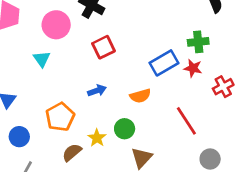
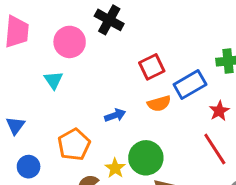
red square: (103, 47) -> (152, 67), moved
red star: (193, 68) -> (219, 111), moved, turned 30
orange semicircle: (140, 96) -> (159, 104), moved
green circle: (125, 129) -> (146, 158), size x1.5

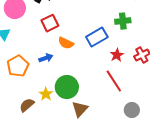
red square: (152, 67) -> (50, 23), moved
orange semicircle: (159, 104) -> (66, 43), moved, turned 42
orange pentagon: (74, 145) -> (18, 66), moved

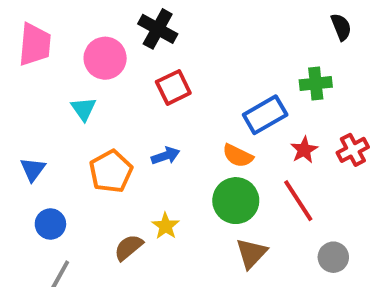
orange semicircle: (66, 43) -> (238, 156), moved
green circle: (67, 87) -> (236, 201), moved
brown triangle: (80, 109) -> (251, 253), moved

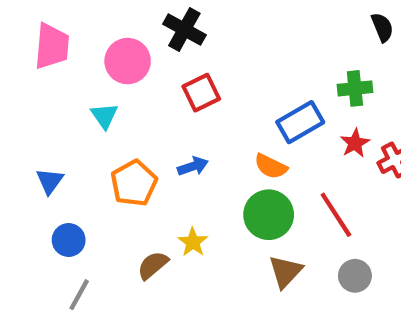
red star: (304, 150) -> (355, 143), moved
gray circle: (333, 257) -> (355, 276), moved

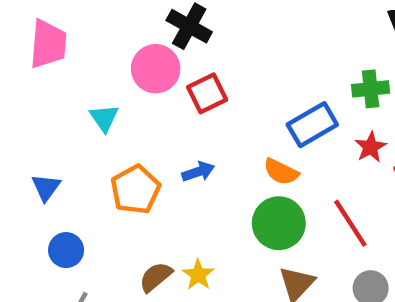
pink circle: (128, 61) -> (156, 69), moved
yellow star: (193, 242) -> (198, 275), moved

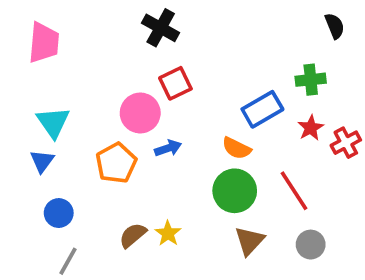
pink circle: (156, 69) -> (140, 113), moved
cyan triangle: (104, 118) -> (53, 122), moved, size x1.4

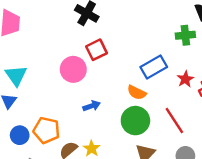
green cross: (311, 80) -> (185, 35), moved
blue arrow: (168, 148) -> (92, 106), moved
orange pentagon: (116, 163) -> (46, 130), moved, turned -30

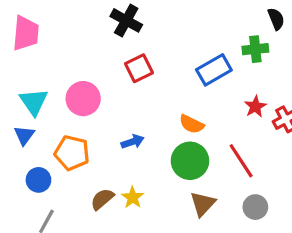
blue rectangle: (154, 67) -> (214, 70), moved
pink circle: (73, 69) -> (83, 99), moved
orange pentagon: (46, 130) -> (72, 153), moved

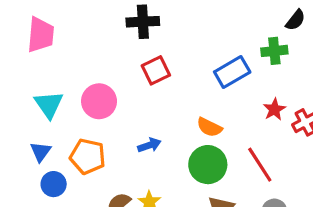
black semicircle: (276, 19) -> (295, 20), turned 60
black cross: (126, 20) -> (143, 22), turned -32
blue triangle: (24, 135) -> (41, 152), moved

